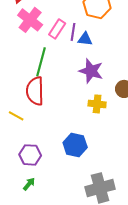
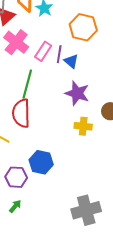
blue triangle: (85, 39) -> (71, 61), turned 35
blue hexagon: (75, 145) -> (41, 162), moved

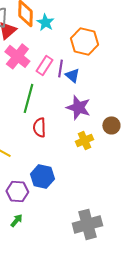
red semicircle: (21, 113) -> (39, 127), moved, size x0.7
yellow cross: (83, 126) -> (84, 140), turned -30

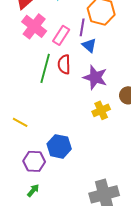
purple line: (60, 68) -> (82, 27), moved
red semicircle: (39, 127) -> (64, 64), moved

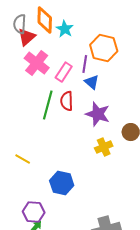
purple hexagon: (34, 161) -> (34, 212), moved

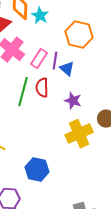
purple line: (85, 64) -> (55, 61), moved
purple star: (98, 114) -> (73, 101), size x0.7
yellow cross: (104, 147) -> (79, 134), size x1.5

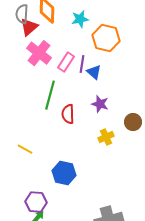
cyan star: (40, 16) -> (80, 19), moved, turned 30
red semicircle: (42, 88) -> (68, 114), moved
yellow cross: (79, 134) -> (106, 137), size x0.6

